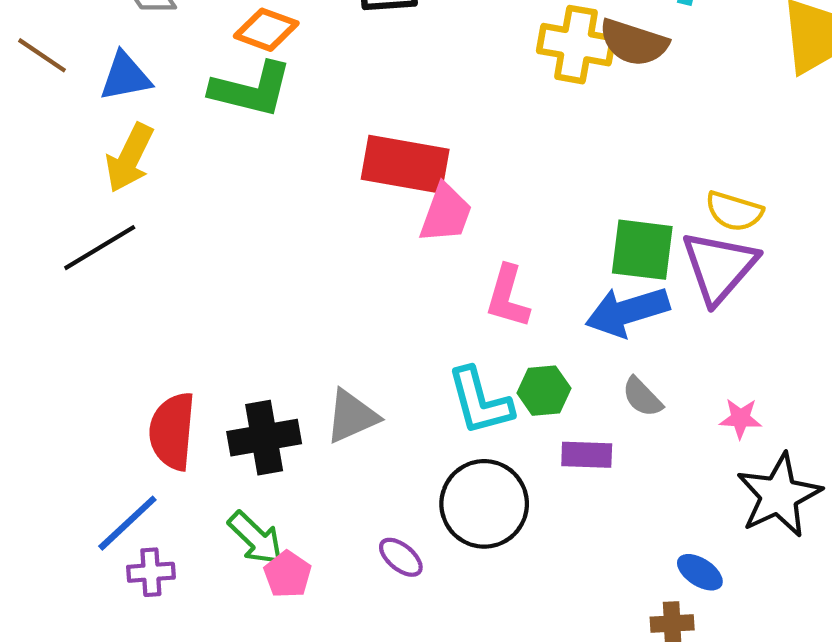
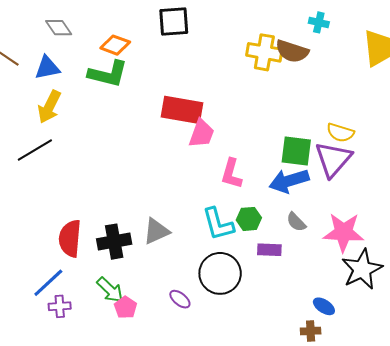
pink star: (740, 418) -> (343, 232), size x2.0

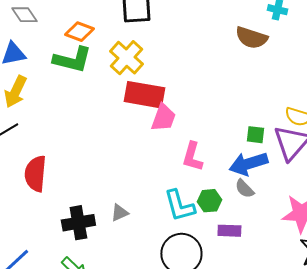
yellow cross: (264, 52) -> (126, 58), moved, turned 32
green square: (296, 151) -> (255, 135), size x0.6
gray semicircle: (296, 222) -> (244, 189), moved
gray triangle: (156, 231) -> (119, 213), size x0.7
red semicircle: (70, 238) -> (35, 174), moved

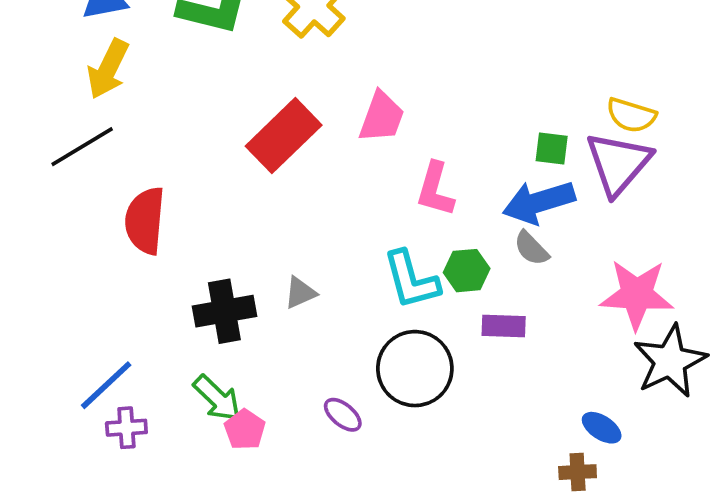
red rectangle: (144, 95) -> (284, 136), moved, turned -54

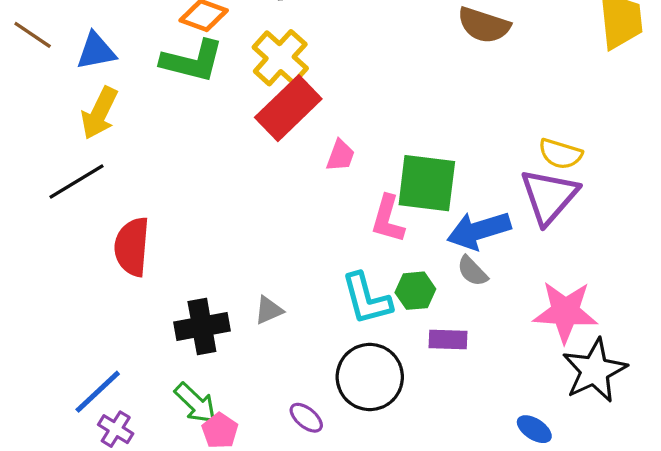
pink trapezoid: (382, 117) -> (340, 155), size x0.7
red rectangle: (284, 136) -> (288, 108), moved
green square: (552, 149) -> (427, 183), moved, size x2.0
purple cross: (126, 428) -> (116, 429), turned 36

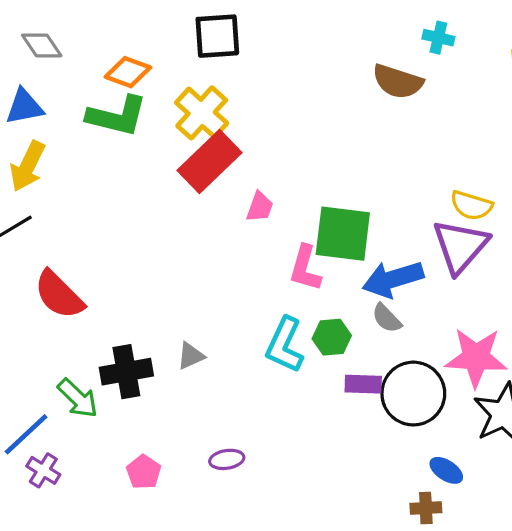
red semicircle: (132, 247) -> (59, 295), turned -50
cyan L-shape: (367, 299) -> (285, 345), turned 40
black circle: (370, 377) -> (413, 394), moved
green arrow: (195, 403) -> (78, 398), moved
purple ellipse: (306, 418) -> (227, 459), turned -48

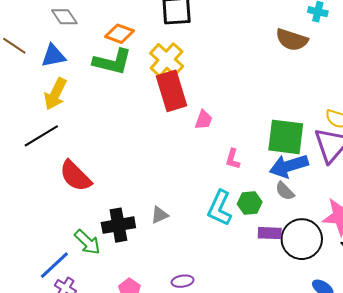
red rectangle: (209, 162) -> (172, 91), turned -63
green square: (343, 234) -> (286, 137), moved
pink L-shape: (305, 268) -> (233, 159), size x0.7

